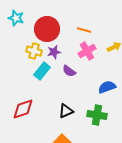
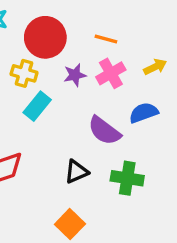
purple star: (54, 52) -> (75, 75), moved
purple semicircle: (69, 71) -> (104, 131), moved, size x1.5
blue semicircle: (107, 87) -> (144, 113), moved

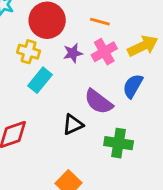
yellow arrow: (155, 67) -> (143, 46), size x1.5
blue semicircle: (144, 113) -> (133, 86), turned -40
black triangle: (76, 172) -> (73, 125), moved

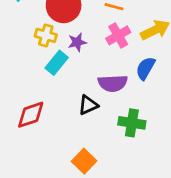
purple star: (73, 53) -> (77, 42), moved
purple semicircle: (99, 102) -> (113, 83), turned -40

